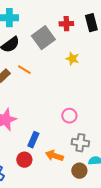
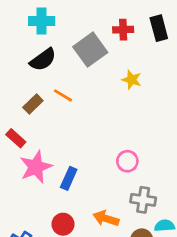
blue rectangle: (33, 140) -> (69, 178), moved

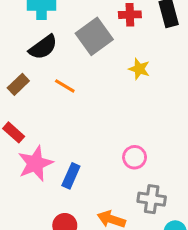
brown rectangle: (33, 104) -> (18, 84), moved

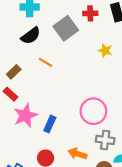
yellow star: (139, 69) -> (105, 51), moved
brown rectangle: (18, 84) -> (14, 72), moved
pink circle: (135, 157) -> (93, 111), size x1.6

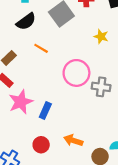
pink circle: (93, 111) -> (76, 73), moved
gray cross: (105, 140) -> (101, 87), moved

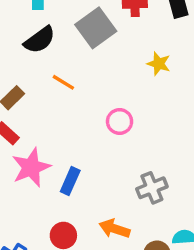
pink circle: (76, 73) -> (120, 121), size x0.6
gray cross: (101, 87) -> (152, 188), moved, turned -30

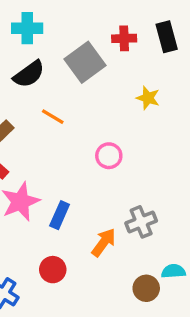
orange arrow: (114, 229) -> (104, 242), moved, turned 108

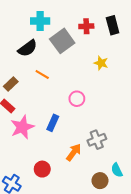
cyan cross: (27, 28) -> (40, 21), moved
blue rectangle: (60, 215) -> (53, 123), moved
cyan semicircle: (173, 271) -> (117, 170), turned -112

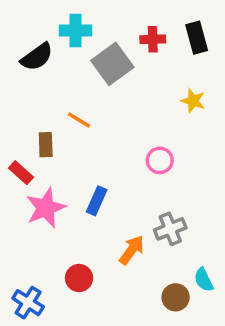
black semicircle: (28, 48) -> (37, 57), moved
yellow star: (101, 63) -> (193, 101), moved
brown rectangle: (11, 84) -> (46, 145), moved, turned -48
pink circle: (77, 99) -> (160, 160), moved

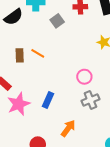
gray square: (112, 64) -> (57, 21), size x0.6
brown rectangle: (46, 145) -> (20, 55), moved
gray cross: (170, 229) -> (90, 100), moved

